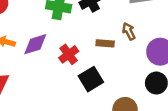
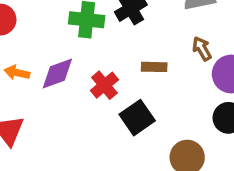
brown arrow: (129, 31) -> (202, 49), moved

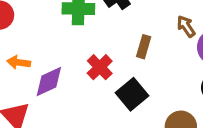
brown rectangle: (154, 67) -> (144, 47), turned -70
purple diamond: (57, 74) -> (49, 82), moved

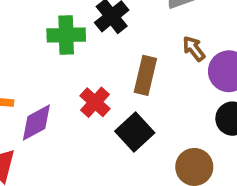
brown rectangle: (144, 47) -> (145, 75), size x1.4

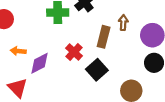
brown arrow: (194, 49) -> (123, 23), moved, turned 40

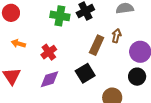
red cross: (74, 52) -> (49, 52), moved
purple diamond: (39, 63) -> (50, 79), moved

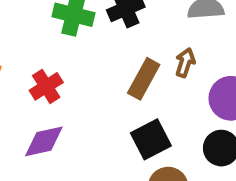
black square: (85, 73) -> (151, 139), moved

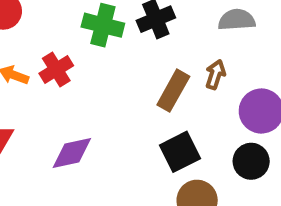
red cross: (46, 86) -> (56, 69), moved

